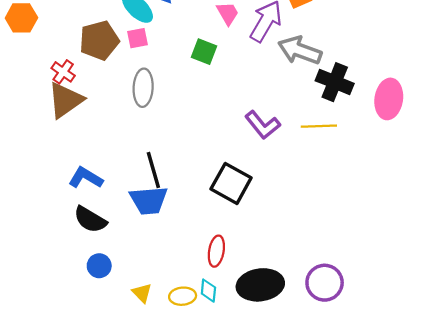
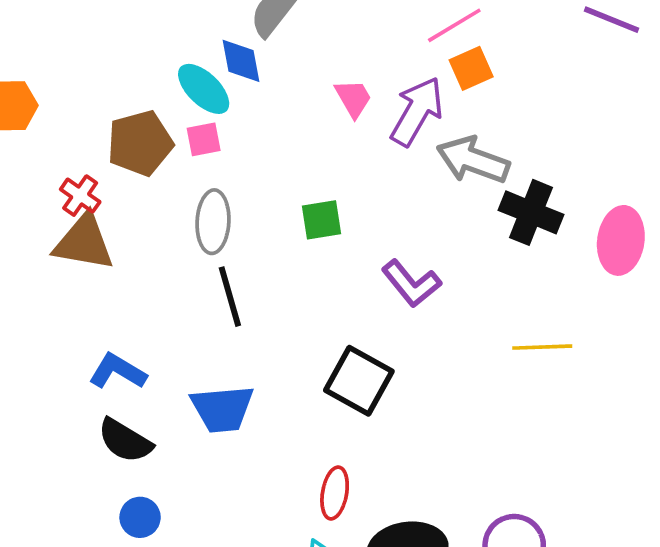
green square: (204, 52) -> (321, 220), moved, turned -30
brown triangle: (65, 100) -> (84, 242), turned 45
yellow line: (319, 126) -> (542, 347), moved
black line: (153, 170) -> (230, 297), moved

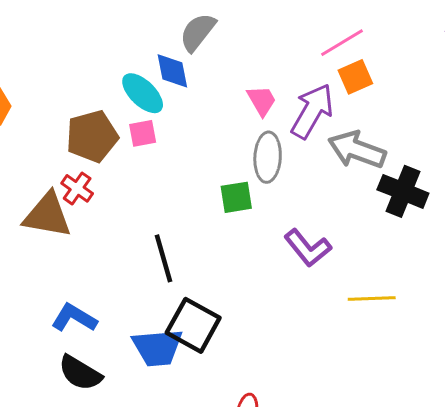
red cross: (80, 196) -> (77, 188), moved
gray ellipse: (213, 222) -> (268, 157), moved
yellow line: (542, 347) -> (372, 299), moved
black square: (359, 381) -> (193, 325), moved

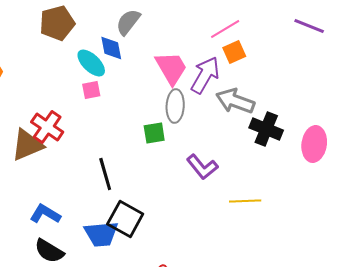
pink trapezoid: (262, 101) -> (171, 68), size x1.6
brown pentagon: (92, 136) -> (57, 23), moved
red cross: (77, 188) -> (47, 127), size x1.5
brown triangle: (47, 215) -> (27, 145), turned -33

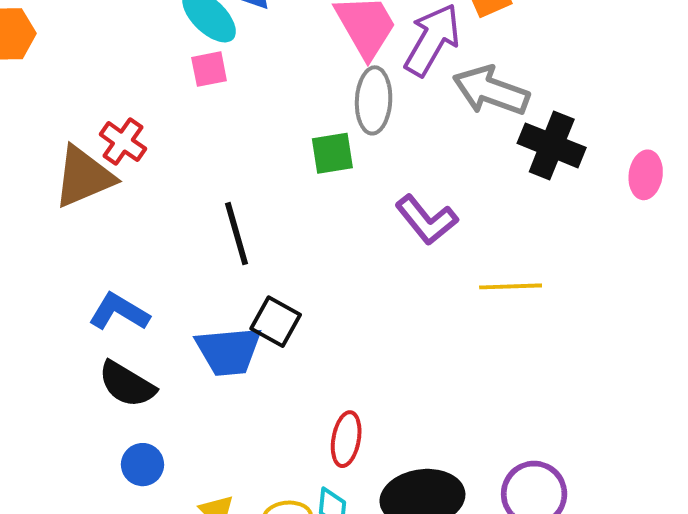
red cross: (47, 127) -> (123, 142), size x0.7
pink ellipse: (314, 144) -> (646, 175), size x0.7
black square: (125, 219) -> (276, 322), size x0.7

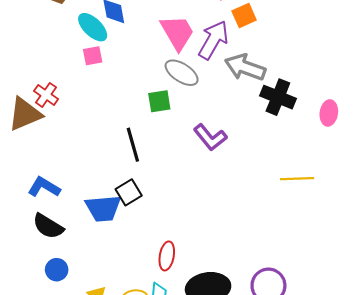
gray ellipse: (374, 100) -> (182, 73), turned -60
black line: (236, 234) -> (133, 145), moved
yellow line: (511, 286) -> (297, 179), moved
black square: (276, 322) -> (129, 192), turned 30

